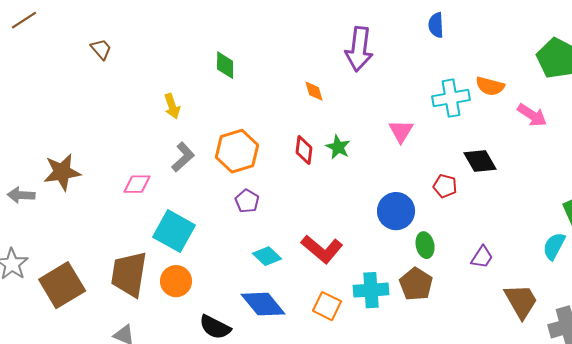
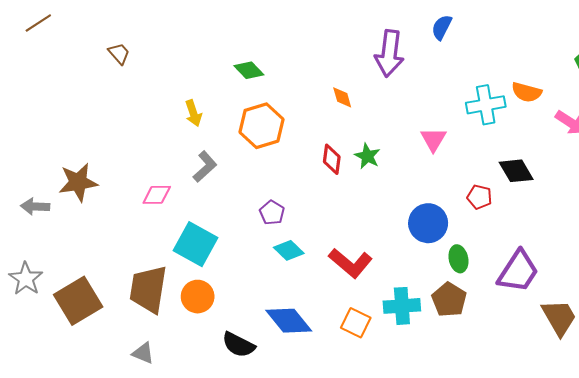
blue semicircle: (436, 25) -> (442, 27), moved, turned 30
green diamond: (225, 65) -> (249, 70), turned -44
orange hexagon: (237, 151) -> (262, 126), moved
cyan diamond: (267, 256) -> (289, 250), moved
purple trapezoid: (482, 257) -> (518, 271), size x1.8

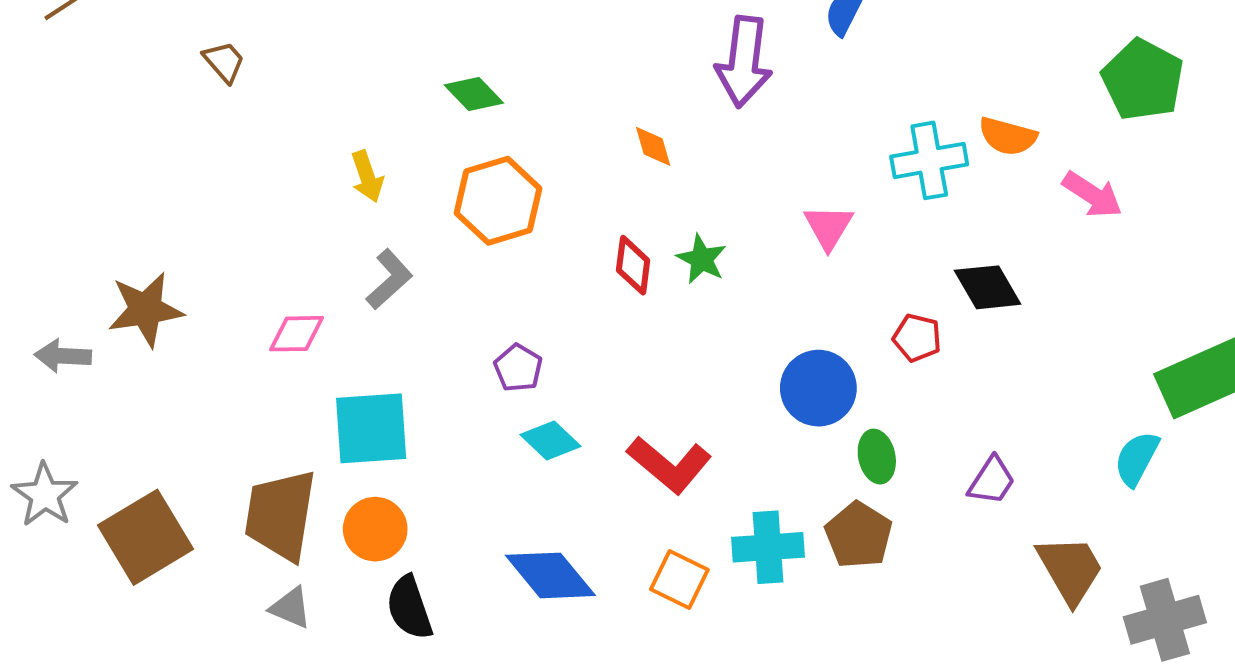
cyan square: (195, 244) -> (371, 428), turned -33
purple trapezoid: (518, 271) -> (992, 481), size x0.6
black semicircle: (238, 345) -> (409, 608), moved, turned 44
gray triangle: (143, 353) -> (291, 608), moved

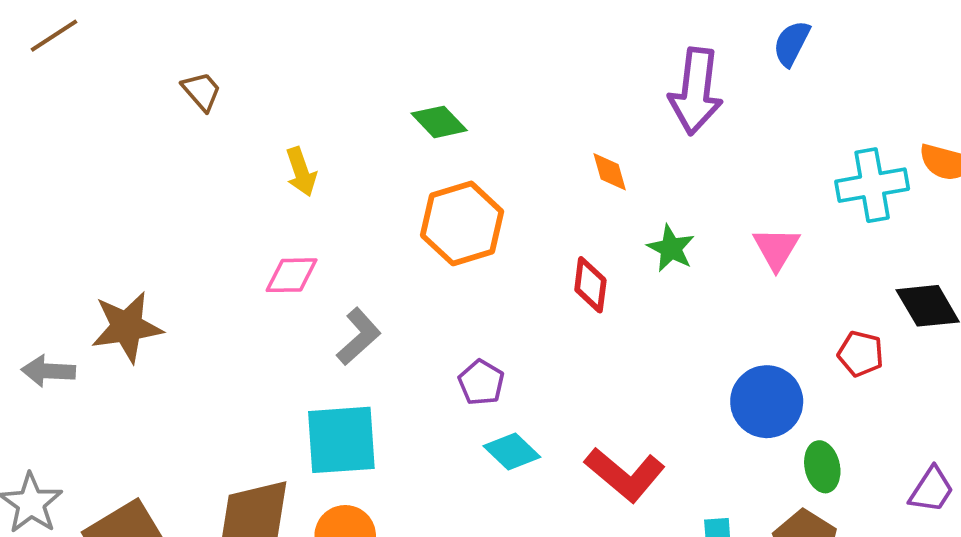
yellow arrow: (367, 177) -> (301, 172), moved
green star: (702, 259) -> (671, 248), moved
gray L-shape: (389, 279) -> (359, 336), moved
pink diamond: (297, 334) -> (292, 275), moved

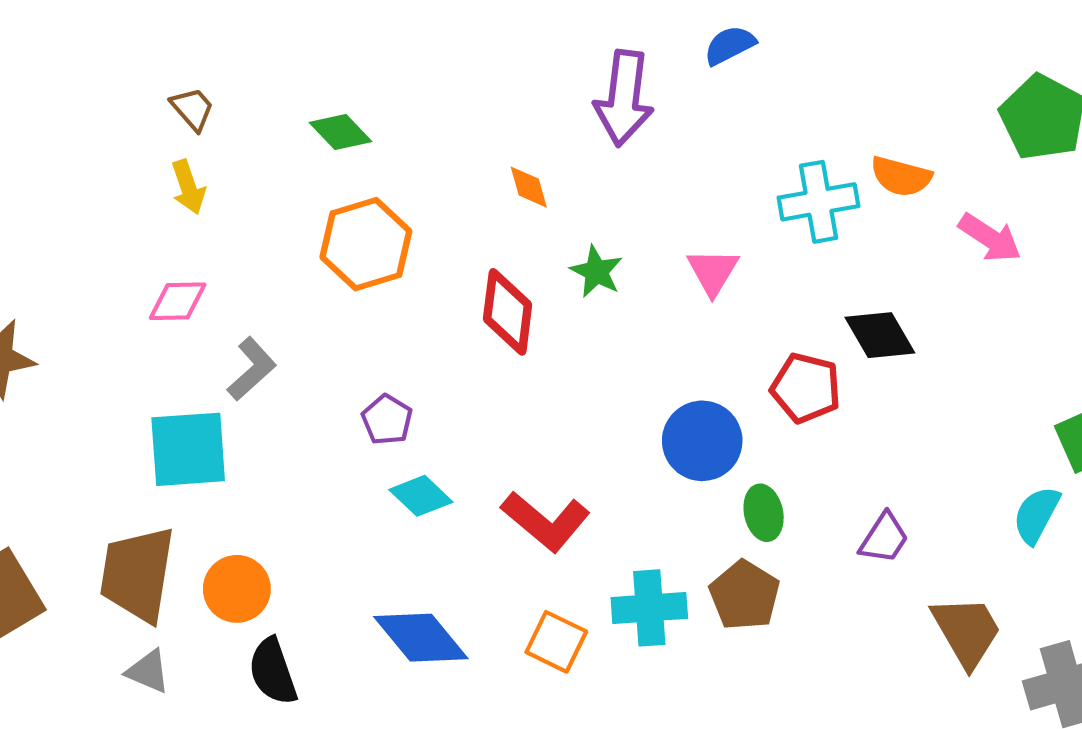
blue semicircle: (792, 43) -> (730, 45), turned 36
brown trapezoid: (202, 91) -> (192, 109), moved
red diamond: (590, 285) -> (508, 312), size x1.4
red pentagon: (861, 354) -> (806, 388), size x1.4
cyan square: (341, 440) -> (188, 449), moved

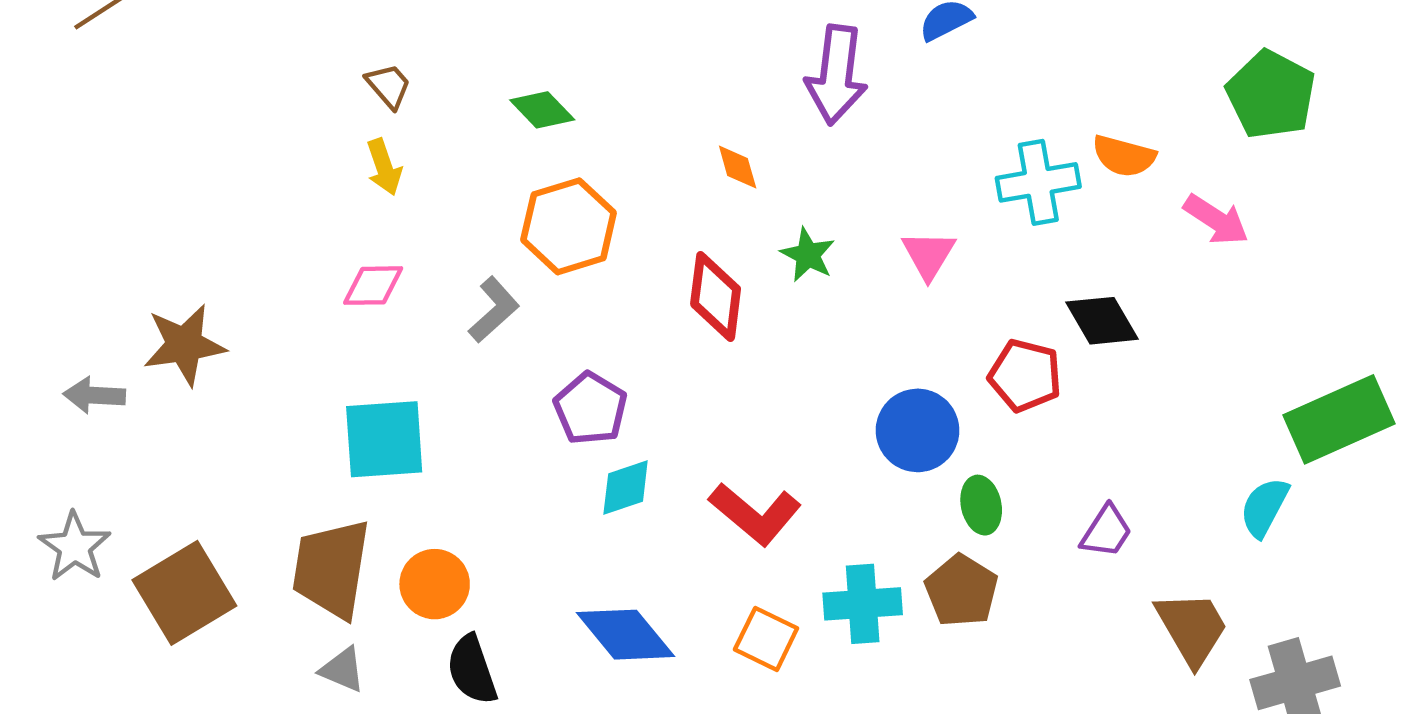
gray L-shape: (252, 369) -> (494, 310), moved
purple pentagon: (387, 420) -> (590, 408), size x1.4
cyan diamond: (421, 496) -> (626, 487), turned -62

